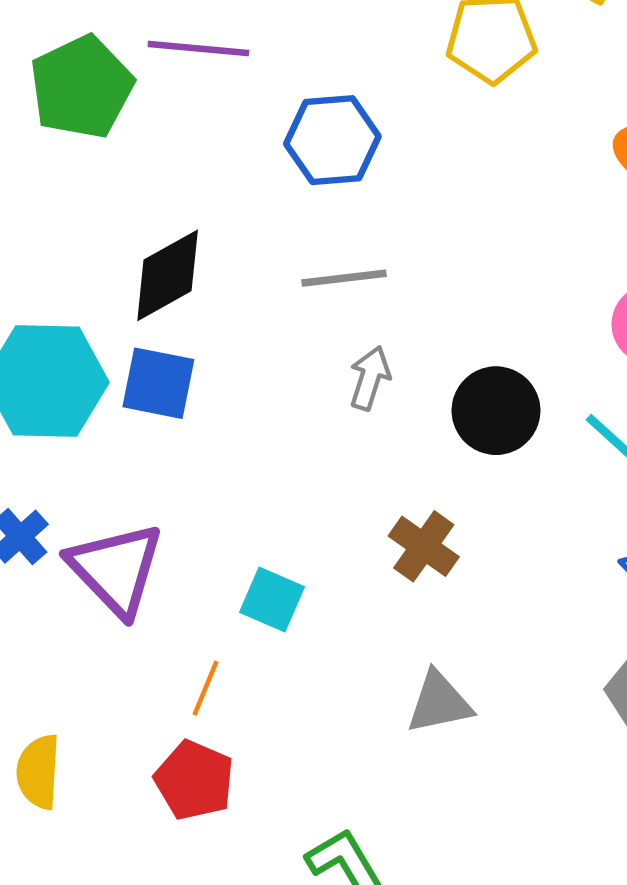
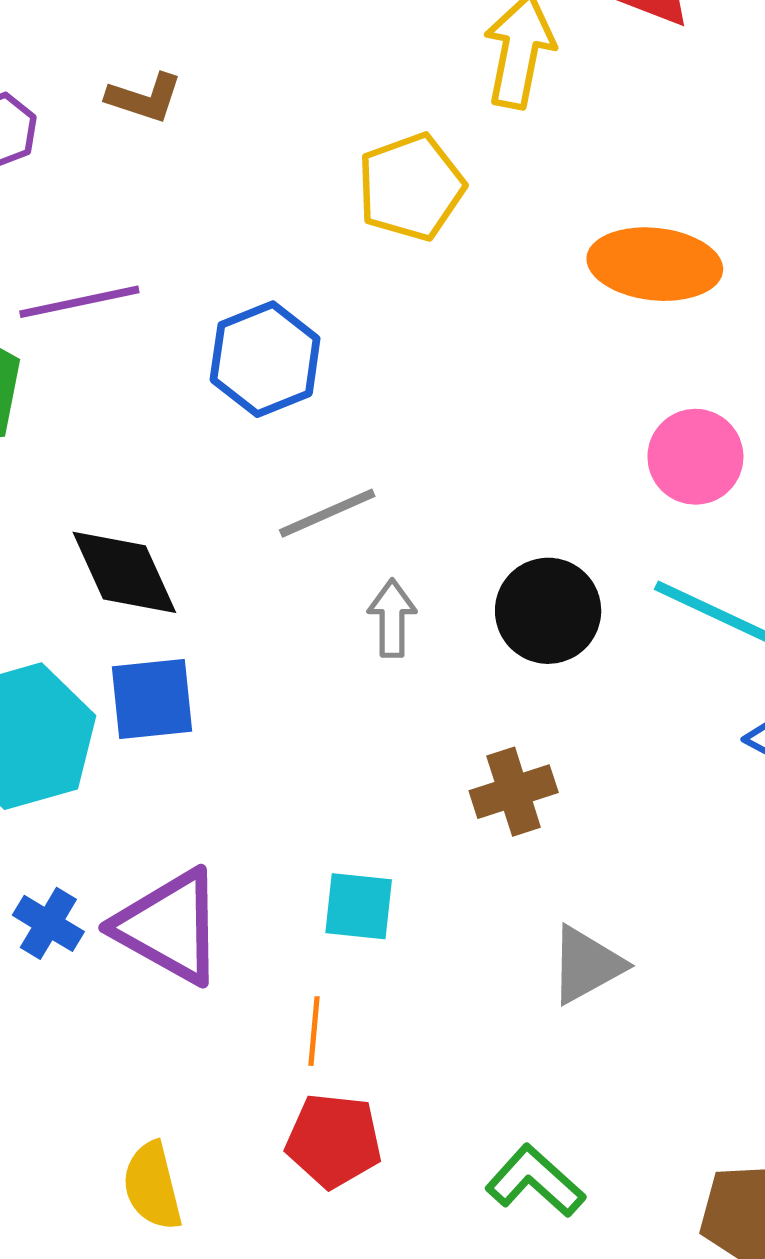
black diamond: (168, 275) -> (124, 572), turned -68
brown cross: (424, 546) -> (514, 792), turned -36

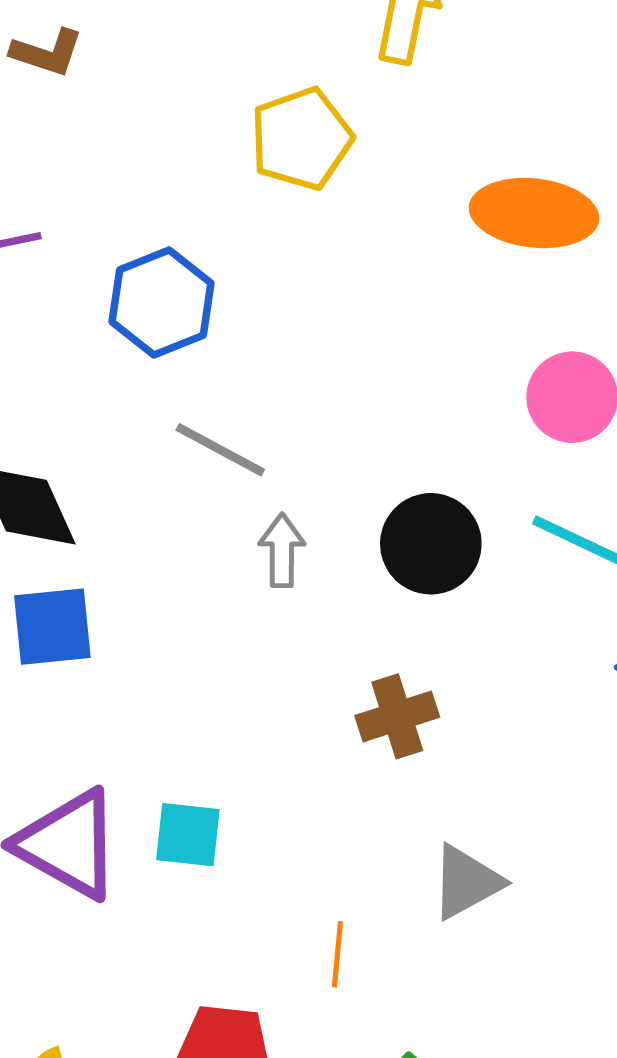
gray line: (327, 513) -> (220, 450), turned 52
cyan square: (359, 906) -> (188, 835), moved
orange line: (314, 1031) -> (337, 954), moved

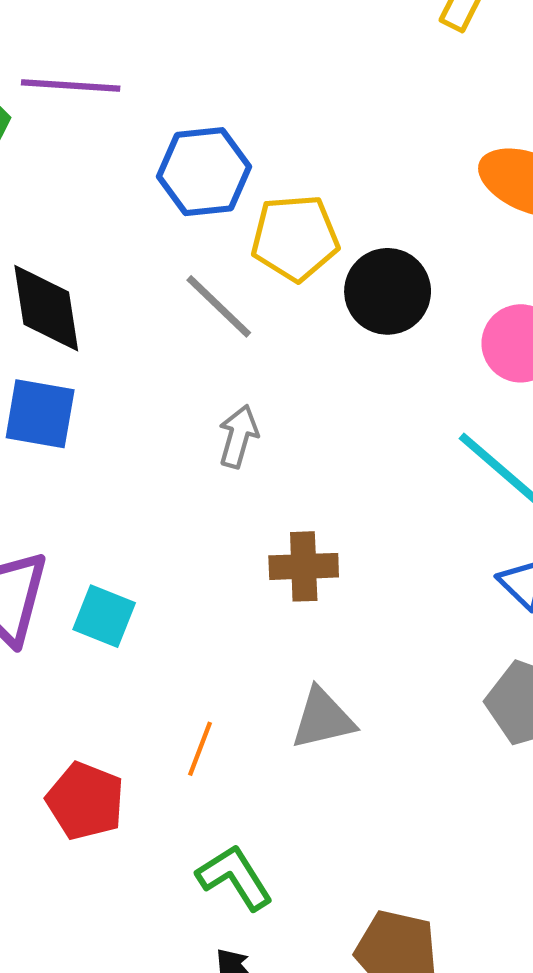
yellow pentagon: (301, 139) -> (295, 238), moved
black circle: (431, 544) -> (388, 291), moved
gray arrow: (282, 550) -> (238, 436), moved

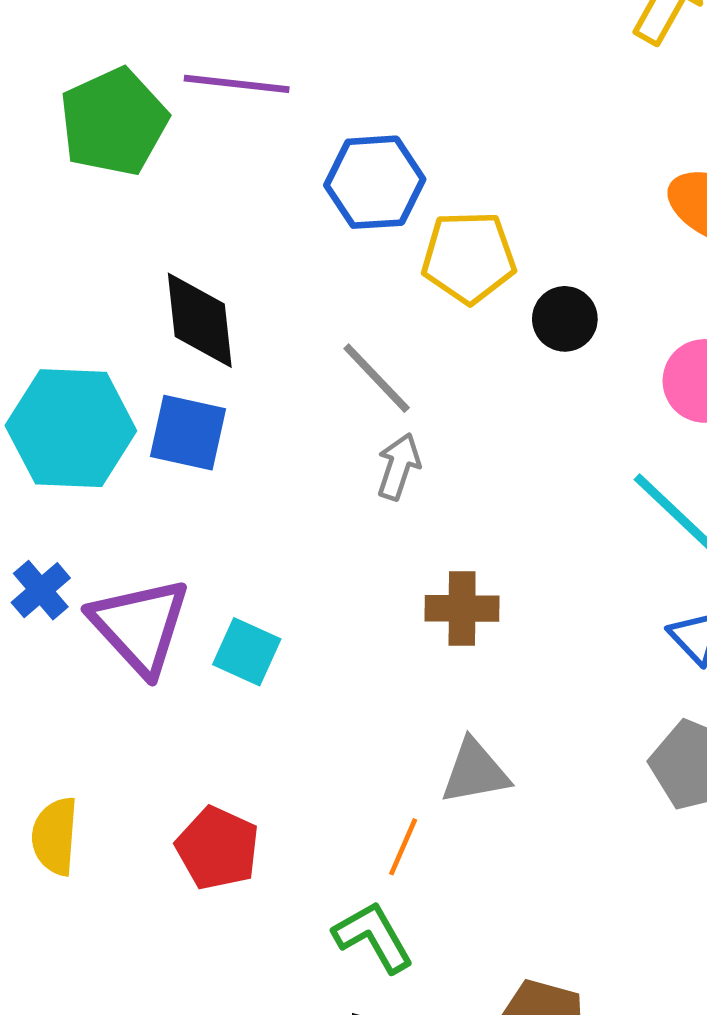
black circle: (388, 291) -> (565, 319), size x0.7
gray line: (219, 306) -> (377, 378), moved
orange line: (200, 749) -> (403, 847), moved

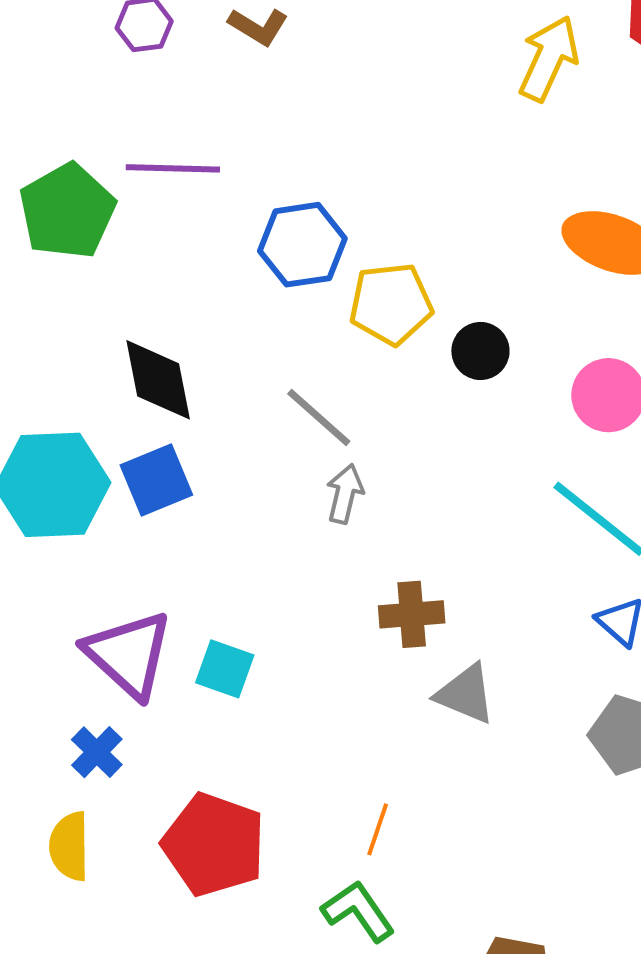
blue square: (188, 433) -> (156, 480), turned -30
blue cross: (41, 590) -> (97, 752), moved
gray triangle: (475, 772) -> (466, 694), moved, turned 38
red pentagon: (218, 848) -> (214, 845), size x1.4

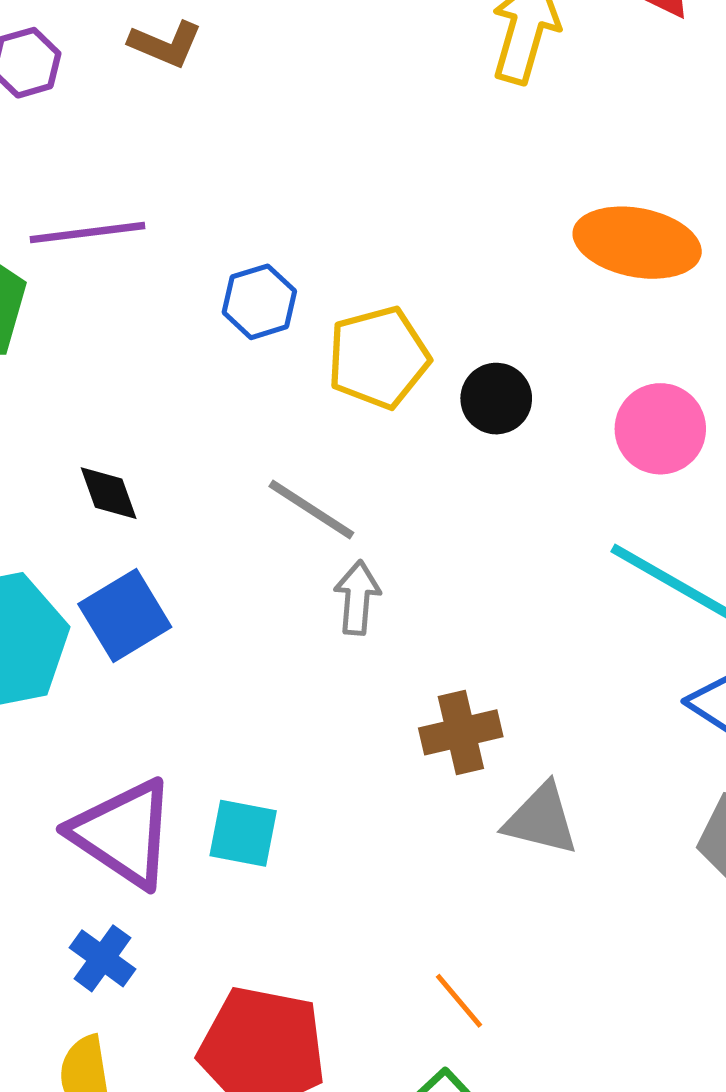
blue hexagon: (302, 245) -> (259, 302), size x0.7
black diamond: (158, 380) -> (109, 493), size x0.6
orange line: (378, 829) -> (459, 1001), turned -50

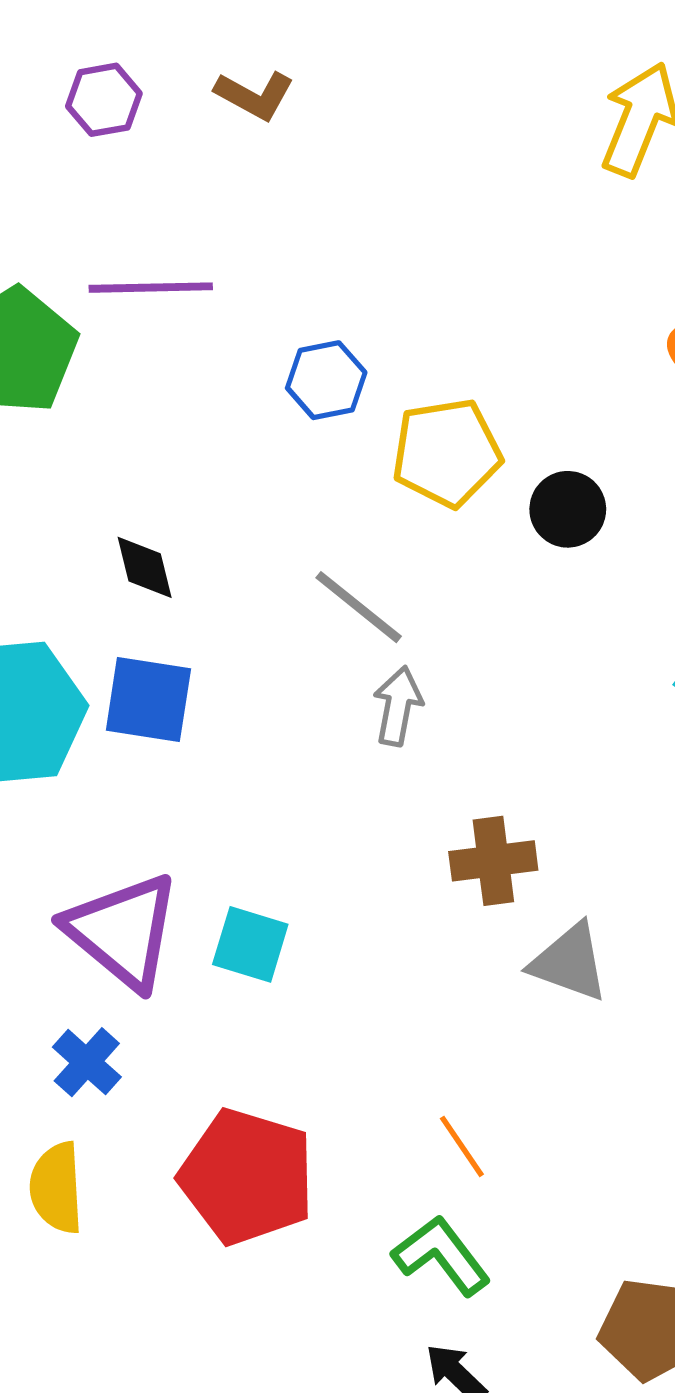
blue square: (125, 616) -> (148, 699), turned 34

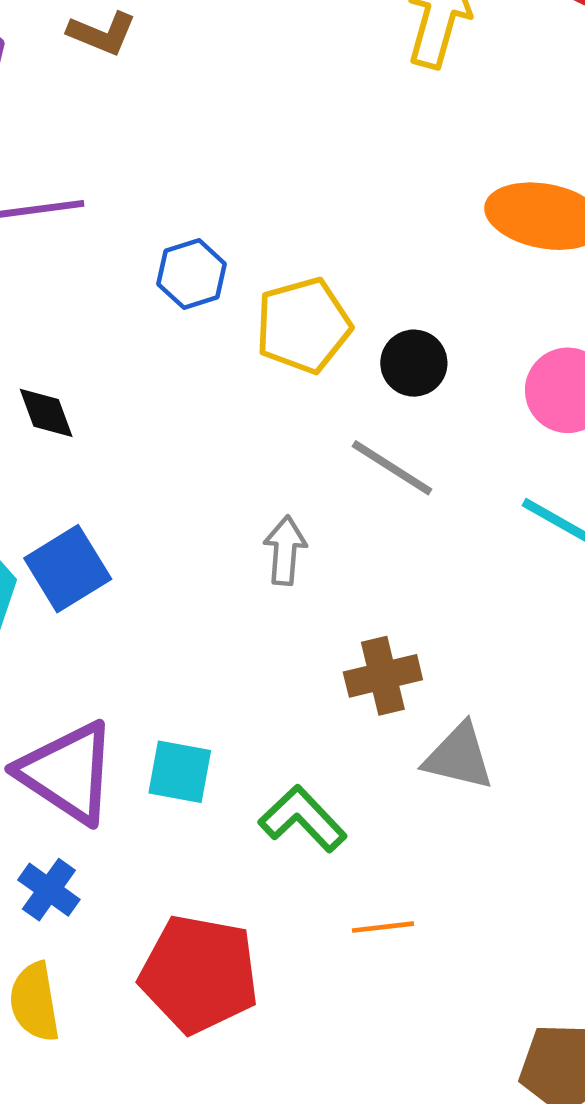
black diamond: (145, 567) -> (46, 413), moved
gray line: (359, 607) -> (392, 468), moved
blue square: (148, 699) -> (68, 569), turned -34
orange line: (462, 1146) -> (383, 927), turned -56
green L-shape: (441, 1255) -> (303, 819), moved

